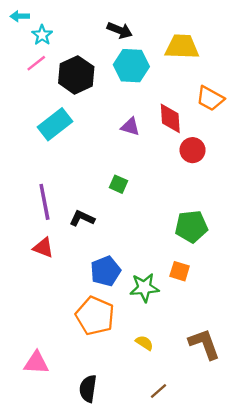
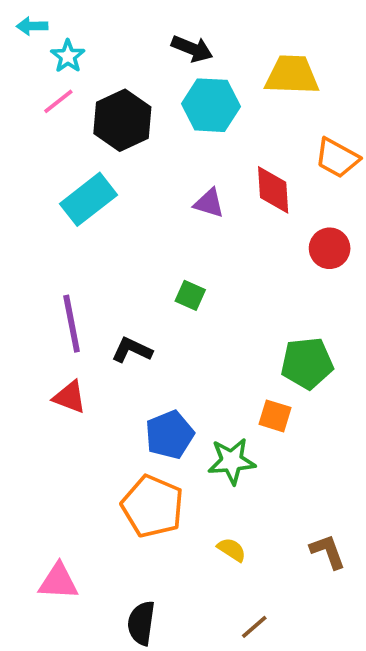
red circle: (193, 150) -> (330, 248), moved
orange square: (180, 271) -> (275, 416), moved
brown L-shape: (204, 344) -> (328, 551), size x0.7

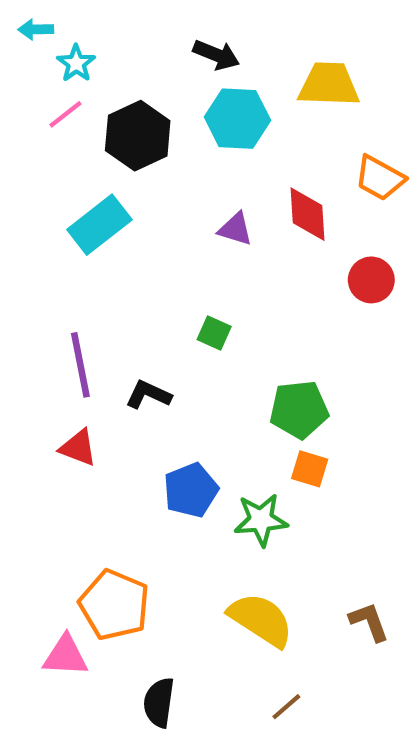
green pentagon: (307, 363) -> (299, 409), moved
orange pentagon: (153, 506) -> (114, 605), moved
yellow semicircle: (232, 550) -> (261, 620), size x2.0

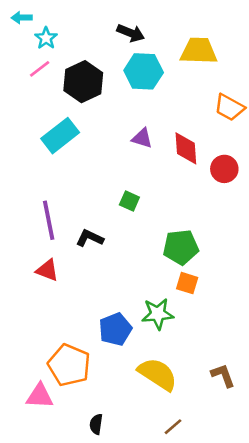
red diamond: (308, 214) -> (186, 148), moved
blue pentagon: (191, 490) -> (115, 329), moved
black semicircle: (159, 702) -> (96, 424), size x0.7

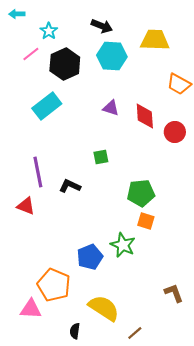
cyan star: (46, 38) -> (49, 31), moved
green square: (129, 201) -> (101, 157), turned -35
red triangle: (47, 270) -> (26, 206), moved
green star: (158, 314) -> (123, 245), turned 30
yellow semicircle: (158, 374) -> (104, 308), moved

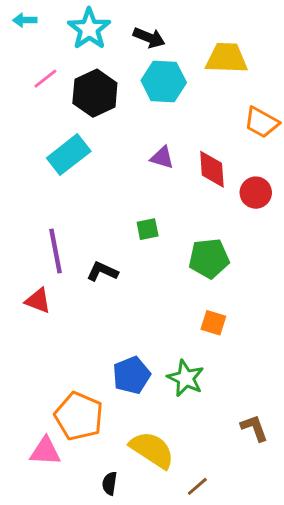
cyan star: (49, 31) -> (89, 29), moved, size x1.6
green pentagon: (141, 193) -> (209, 258), moved
green star: (123, 245) -> (186, 378), moved

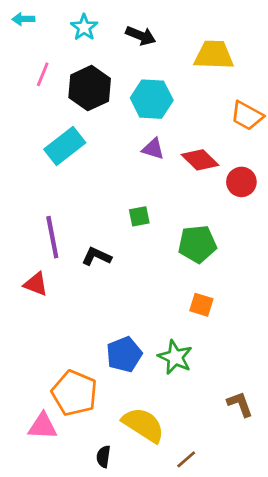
cyan star: (89, 29) -> (84, 27), size x0.7
pink line: (45, 79) -> (43, 74), turned -30
cyan hexagon: (164, 81) -> (152, 99), moved
red diamond: (212, 169) -> (200, 160), turned -42

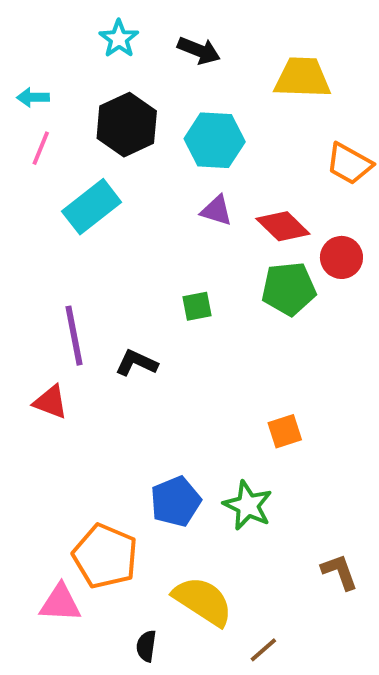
cyan arrow: (23, 19) -> (33, 97), moved
pink line: (43, 74) -> (41, 148), moved
green pentagon: (197, 244) -> (289, 289), moved
orange square: (201, 305) -> (285, 431), turned -35

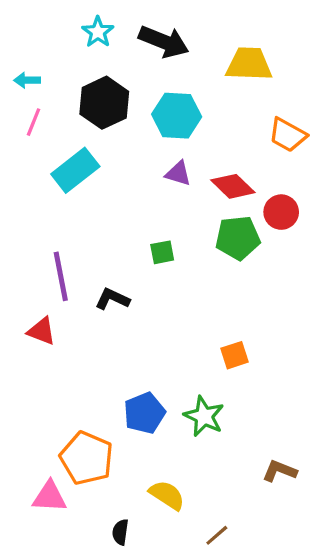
black arrow: (199, 50) -> (164, 42), size x1.4
brown L-shape: (340, 572) -> (280, 471), turned -48
yellow semicircle: (203, 601) -> (167, 495), size x0.7

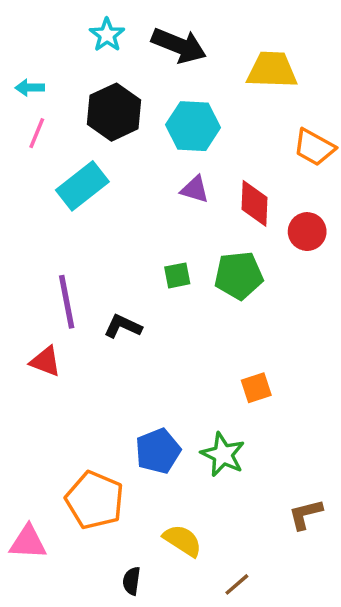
red diamond: (233, 186) -> (254, 203), turned 48
green pentagon: (238, 238) -> (239, 275), moved
brown L-shape: (280, 471) -> (305, 514), turned -36
pink triangle: (50, 497) -> (28, 542), moved

